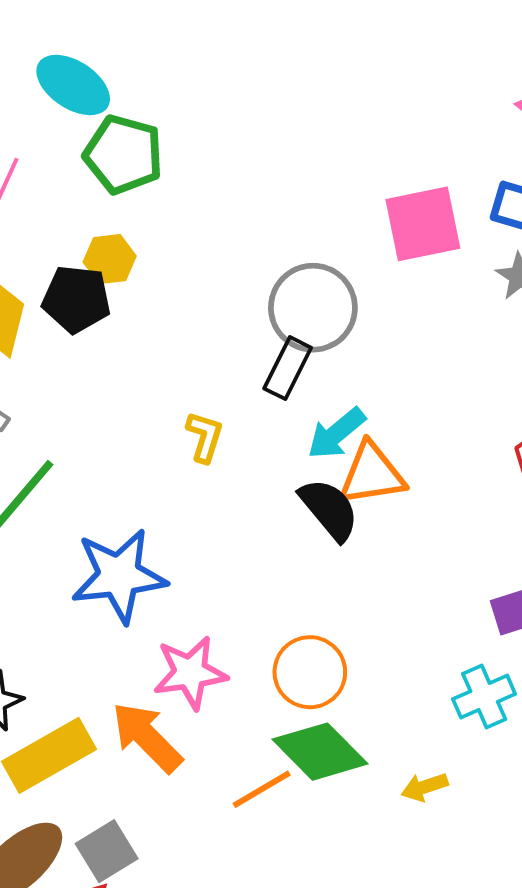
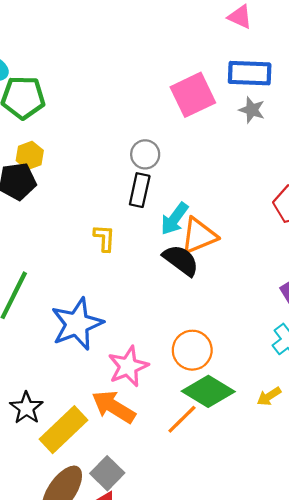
gray circle: (313, 308) -> (145, 154), size x0.6

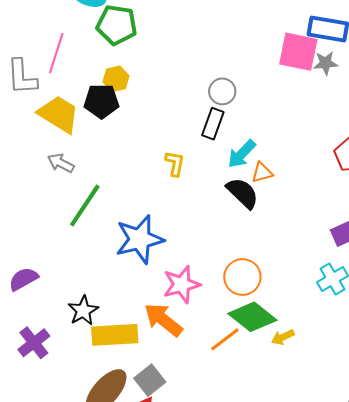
pink square: (193, 95) -> (298, 52), moved, turned 30
gray star: (252, 110) -> (326, 63), turned -30
orange triangle: (199, 236) -> (262, 173), size x0.6
yellow arrow: (269, 396) -> (283, 337), moved
yellow rectangle: (64, 430) -> (115, 335), turned 33

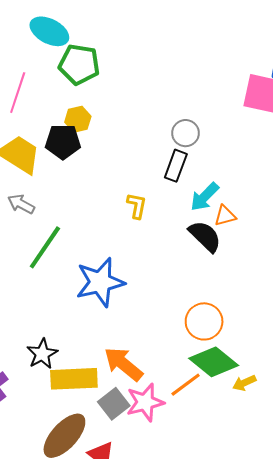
pink star: (182, 284) -> (145, 402), moved
gray square: (150, 380) -> (114, 404), moved

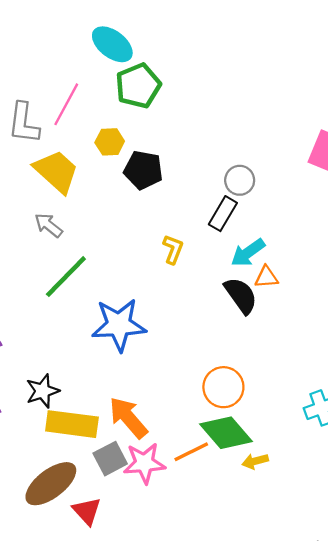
green pentagon: (79, 64) -> (138, 86), turned 30
yellow hexagon: (78, 119) -> (110, 142), moved
black pentagon: (63, 142) -> (143, 170), moved

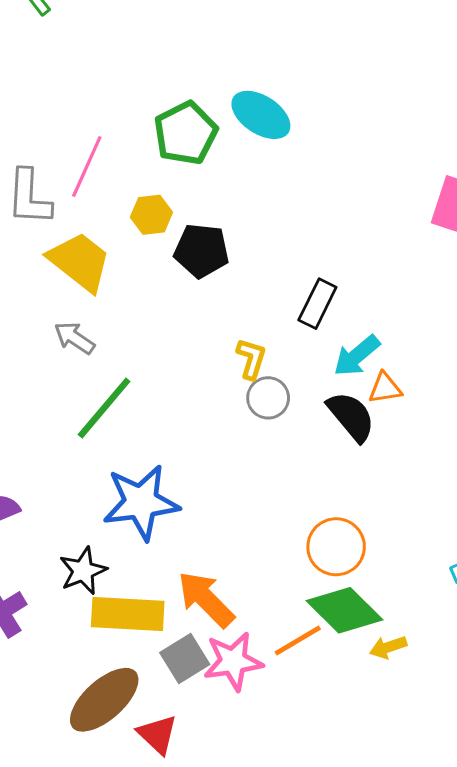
cyan ellipse: (112, 44) -> (261, 115), moved
gray circle: (240, 180) -> (268, 398), moved
blue star: (119, 325) -> (141, 502), moved

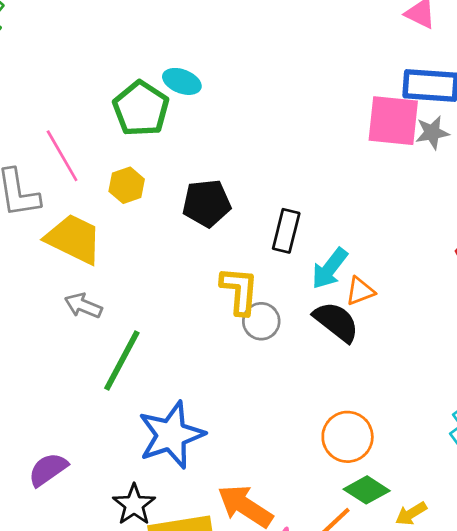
cyan ellipse: (261, 115) -> (182, 81), moved, size x0.7
pink line: (87, 167) -> (62, 156), turned -42
black pentagon: (202, 251) -> (207, 203), moved
yellow L-shape: (251, 359) -> (239, 291), size x1.4
green diamond: (344, 610) -> (367, 490), size x0.7

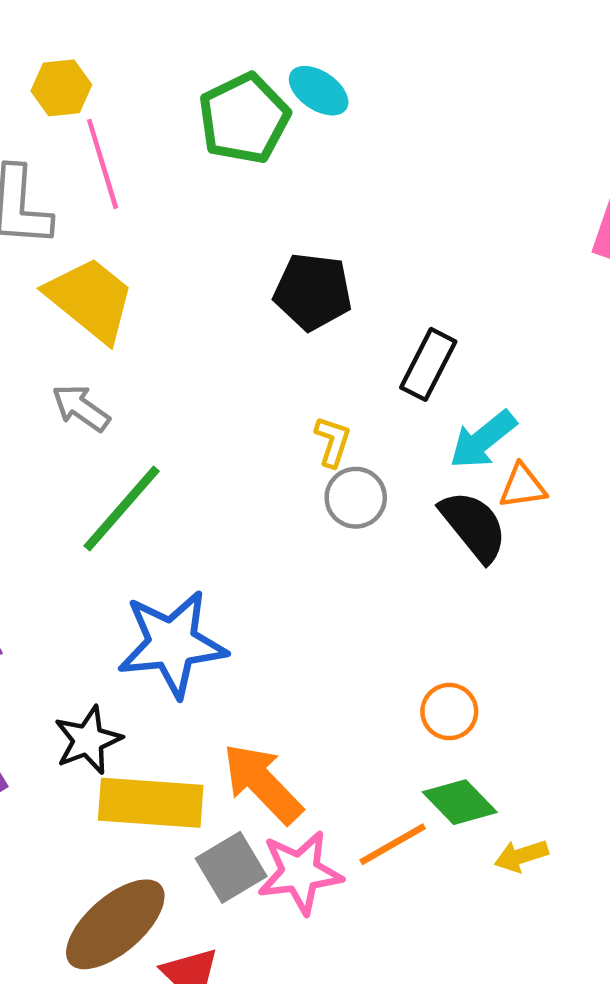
yellow hexagon: (127, 185) -> (61, 88), moved
yellow L-shape: (239, 291) -> (333, 442), size x0.6
orange circle: (348, 437) -> (449, 711), size x0.7

